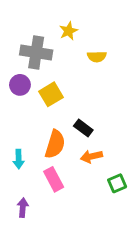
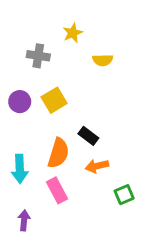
gray cross: (36, 53) -> (38, 56), size x0.7
purple circle: (20, 85) -> (20, 102), moved
cyan arrow: (19, 159) -> (20, 169), size x1.4

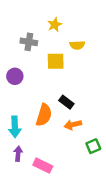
yellow square: (54, 100) -> (56, 61), moved, turned 30
pink rectangle: (57, 190) -> (43, 166), moved, turned -36
purple arrow: (24, 220) -> (18, 154), moved

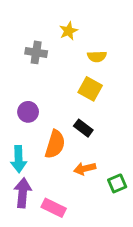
yellow square: (56, 61) -> (90, 89), moved, turned 30
purple circle: (15, 76) -> (28, 112), moved
orange arrow: (73, 125) -> (85, 169), moved
purple arrow: (18, 154) -> (23, 193), size x1.5

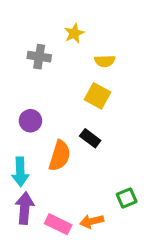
orange arrow: (85, 169) -> (92, 221), moved

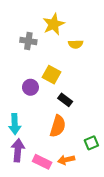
yellow star: (74, 33) -> (54, 24), size x1.5
yellow square: (97, 96) -> (51, 75), moved
purple circle: (30, 121) -> (30, 87), moved
orange semicircle: (60, 156) -> (58, 126), moved

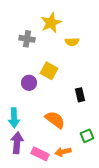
black rectangle: (65, 100) -> (80, 95), moved, turned 40
orange semicircle: (58, 126) -> (55, 120), turned -70

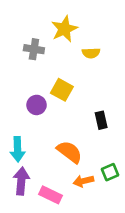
orange arrow: (63, 152) -> (83, 181), moved

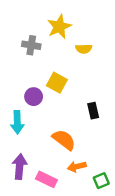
cyan arrow: (18, 149) -> (17, 122), moved
green square: (110, 172) -> (101, 181), moved

